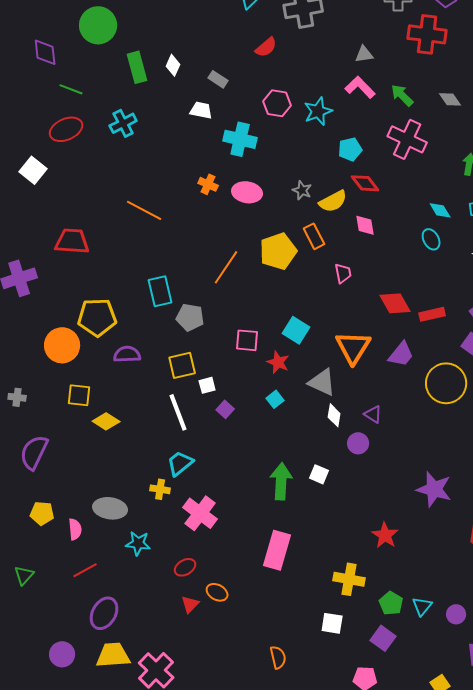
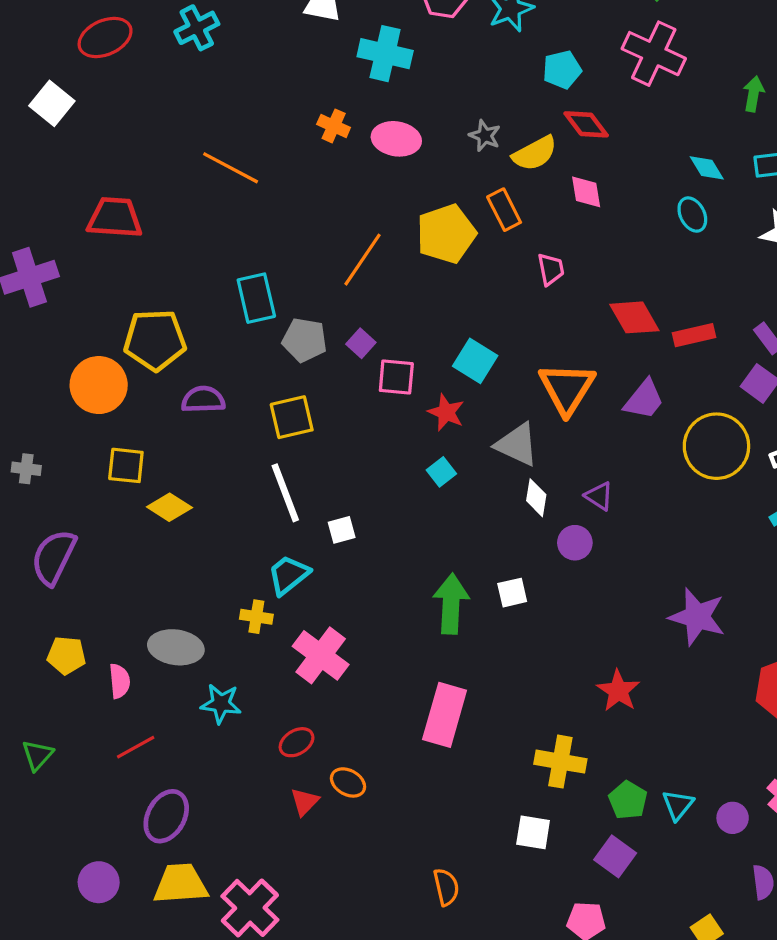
white square: (207, 385) -> (342, 530), moved
purple square: (225, 409) -> (361, 343), moved
white square: (319, 474) -> (512, 593), turned -36

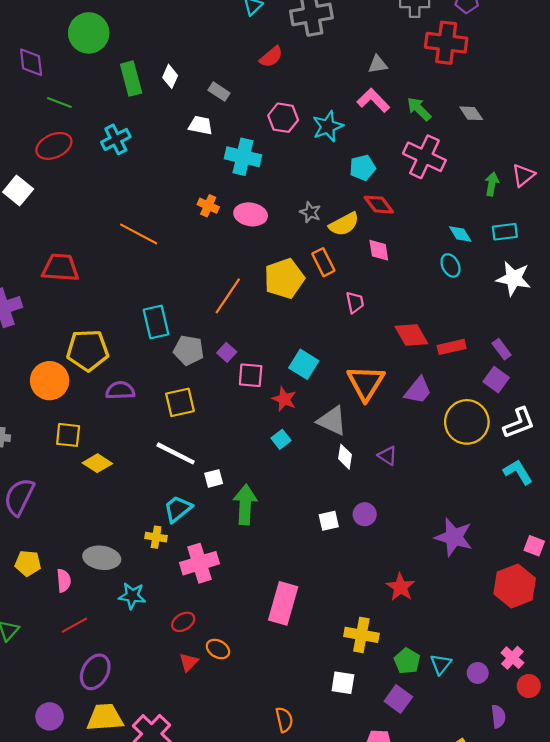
white line: (285, 493) -> (176, 453), turned -42
purple circle: (575, 543) -> (365, 514), moved
green arrow: (451, 604) -> (245, 505), moved
pink cross: (321, 655) -> (200, 563), turned 36

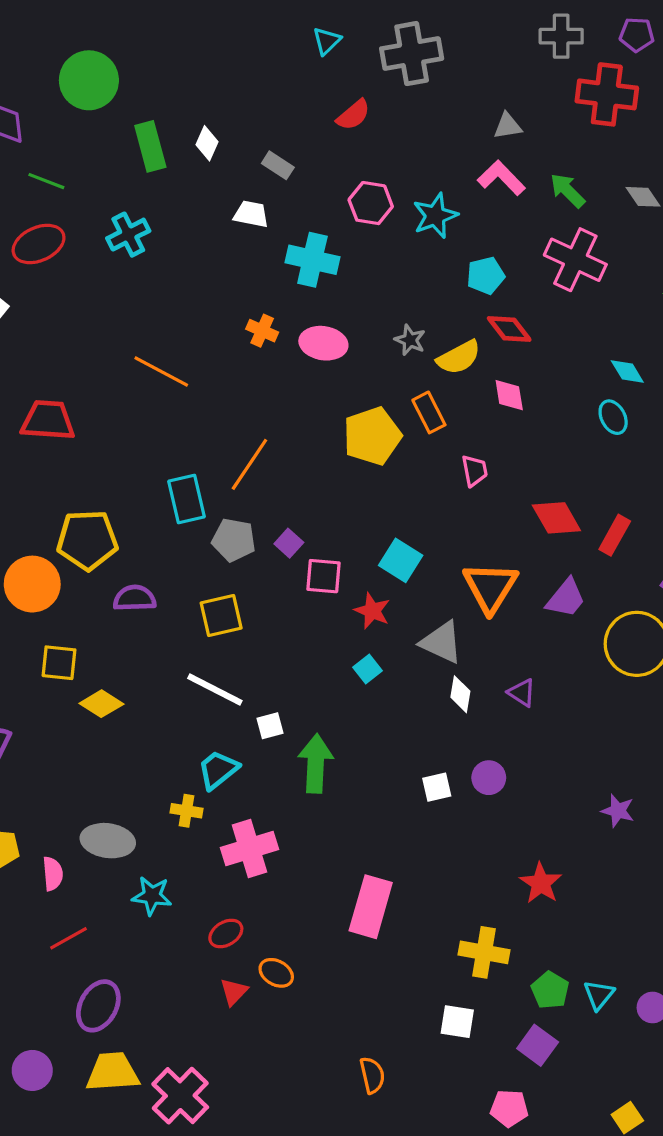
orange line: (228, 296) -> (249, 464), moved
red rectangle: (452, 347) -> (615, 535), turned -48
purple star: (454, 537) -> (618, 811), size x0.6

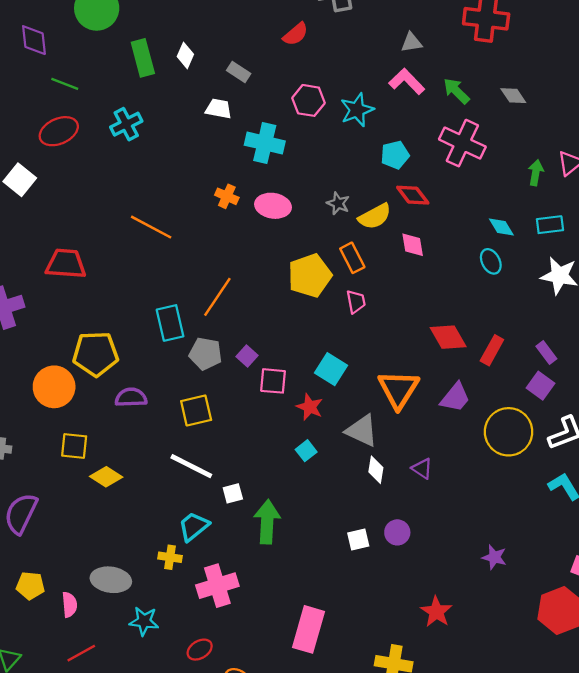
pink trapezoid: (475, 471) -> (356, 302), moved

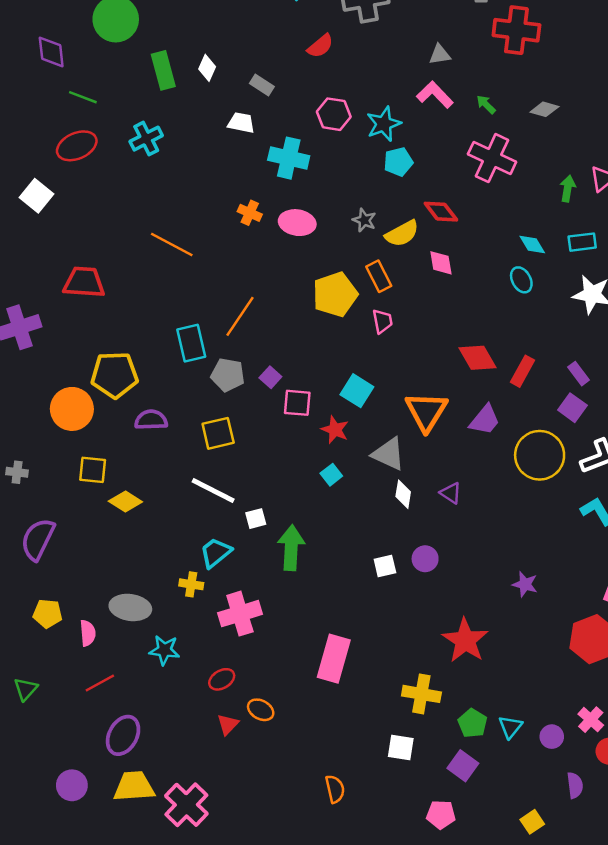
green arrow: (456, 91) -> (486, 104), size x0.7
gray diamond: (513, 96) -> (544, 109), turned -40
cyan pentagon: (395, 155) -> (398, 162), moved
red star: (436, 612) -> (465, 640), size x1.4

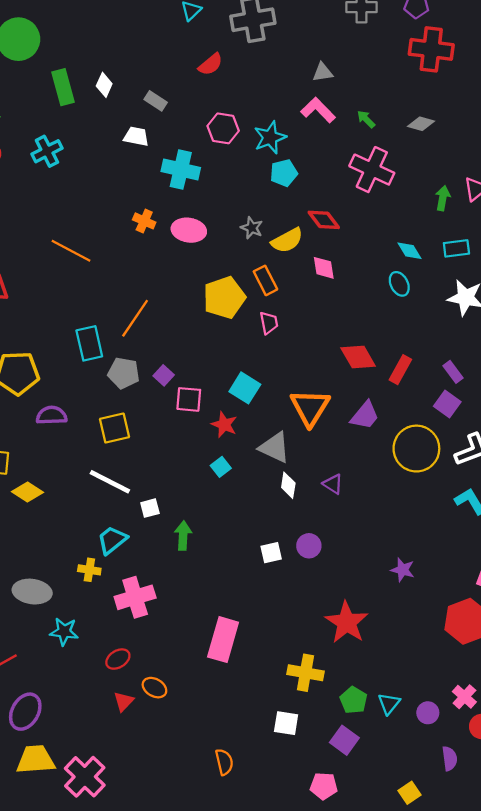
red cross: (516, 30) -> (431, 49), moved
green arrow: (291, 548) -> (183, 535), size x0.7

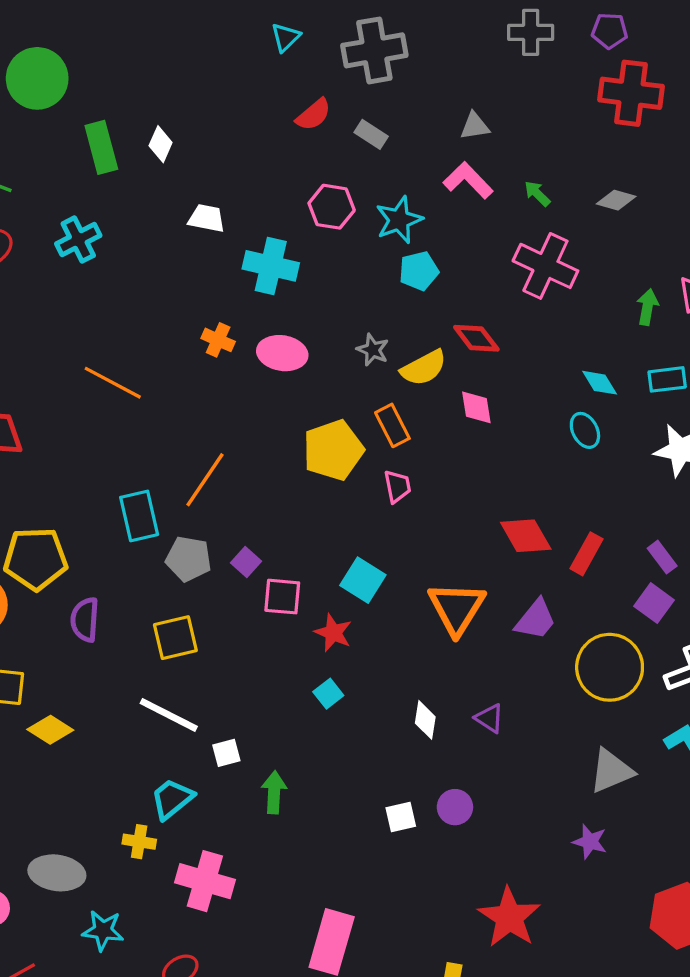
gray rectangle: (156, 101) -> (371, 134), moved
purple semicircle: (52, 415) -> (85, 620), turned -84
gray triangle: (275, 447) -> (611, 771), moved, turned -48
pink cross: (135, 597) -> (205, 881), turned 33

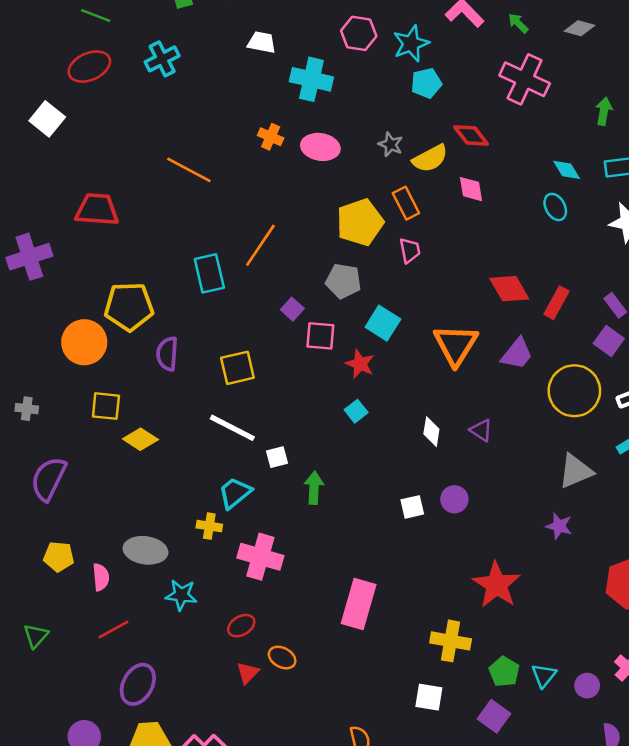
gray pentagon: (188, 559) -> (343, 281), moved

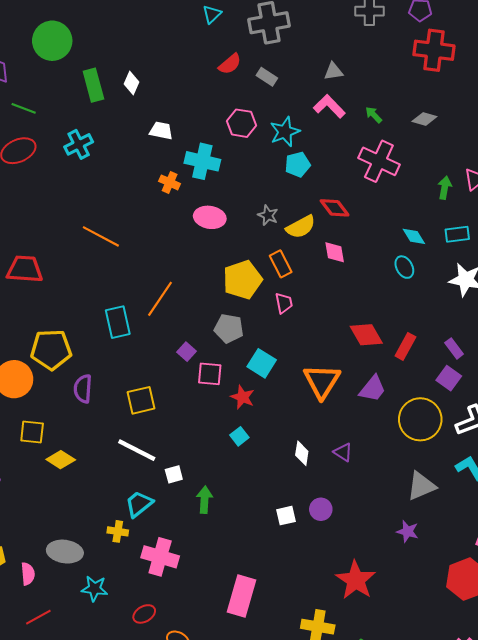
orange cross: (271, 137) -> (170, 182), moved

